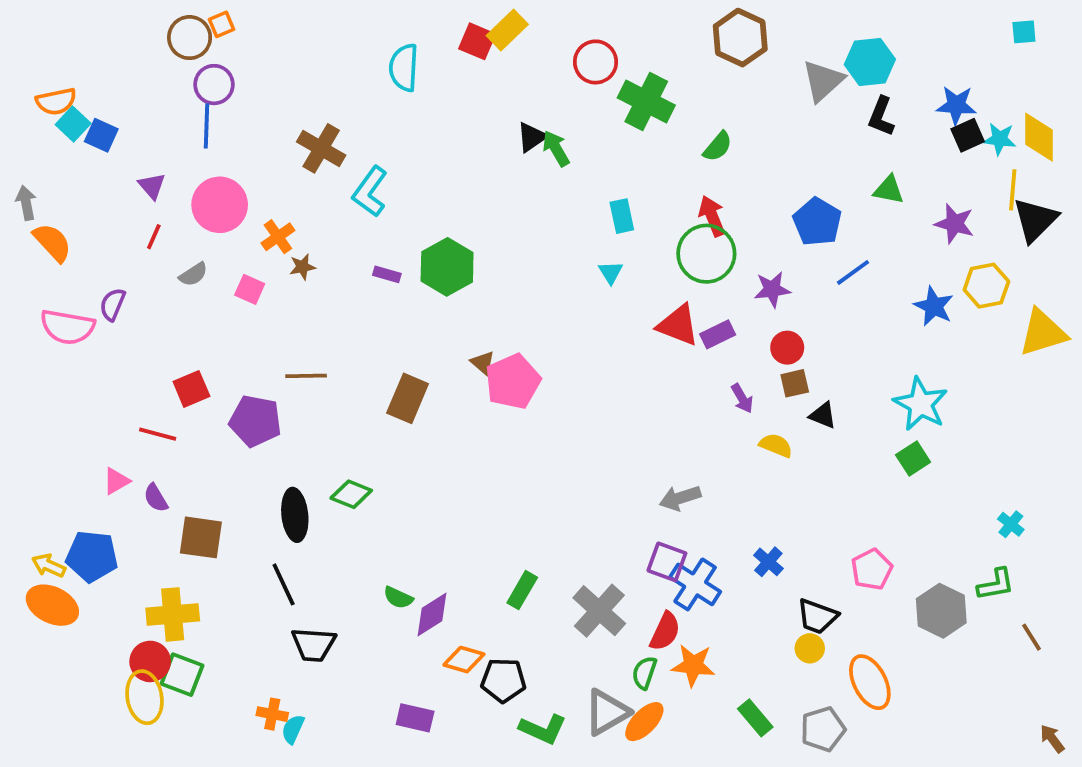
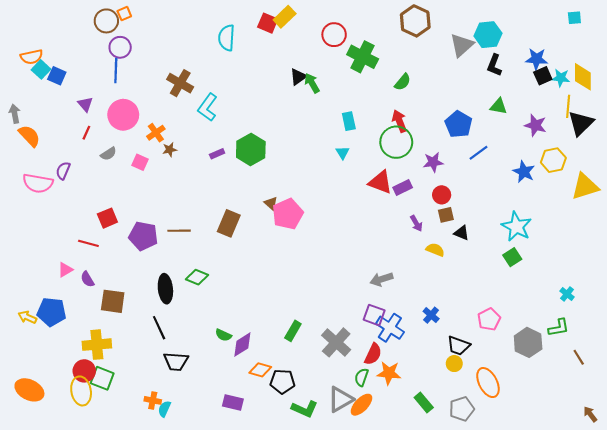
purple rectangle: (387, 274) -> (217, 154), turned -40
brown line: (306, 376) -> (179, 231), moved
orange ellipse: (52, 605) -> (29, 390), moved

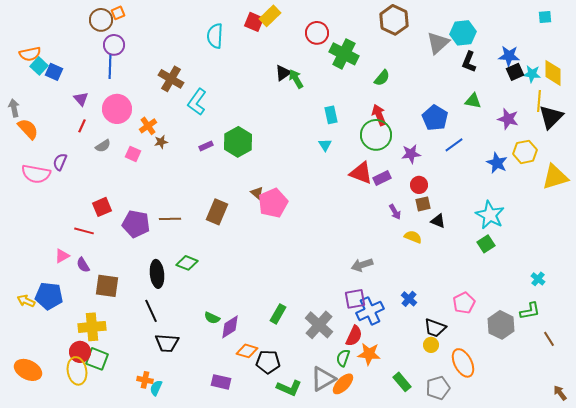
purple square: (374, 315) -> (355, 299), turned -30
blue cross: (390, 328) -> (370, 311), turned 32

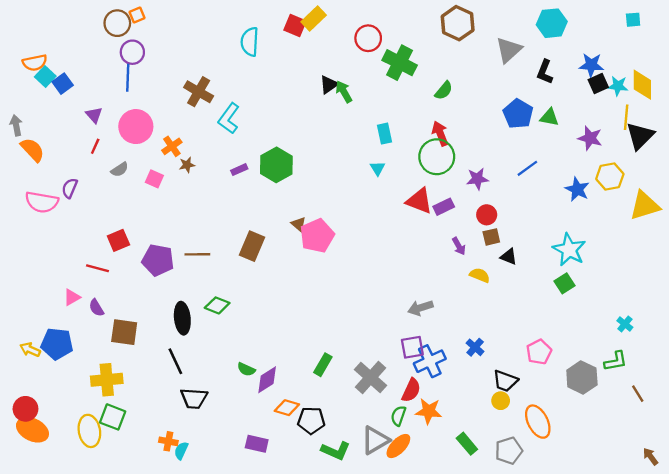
cyan hexagon: (463, 33) -> (552, 23), moved
blue square: (54, 72) -> (63, 84), turned 30
blue pentagon: (435, 118) -> (518, 114), moved
red circle: (80, 352) -> (25, 409), moved

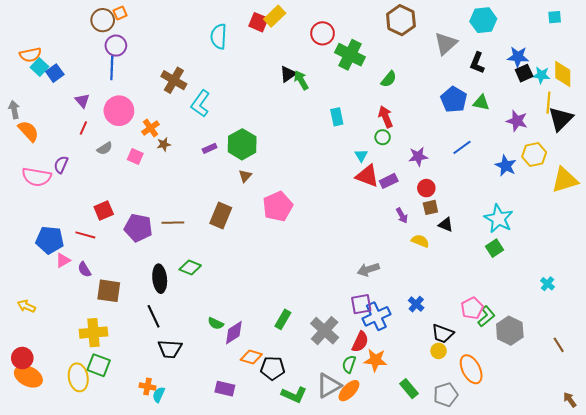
green circle: (437, 157) -> (383, 137), size x0.5
cyan triangle: (377, 168) -> (361, 156), moved
brown triangle: (298, 224) -> (245, 176), moved, turned 32
blue pentagon: (57, 344) -> (50, 240), moved
green L-shape: (616, 361) -> (486, 316), moved, turned -30

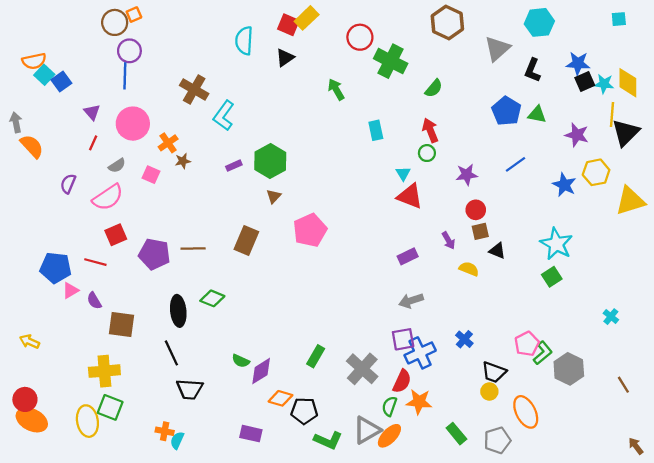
black triangle: (288, 74) -> (285, 58), moved
pink semicircle: (37, 177) -> (108, 197), moved, turned -44
purple rectangle: (389, 181) -> (408, 256), moved

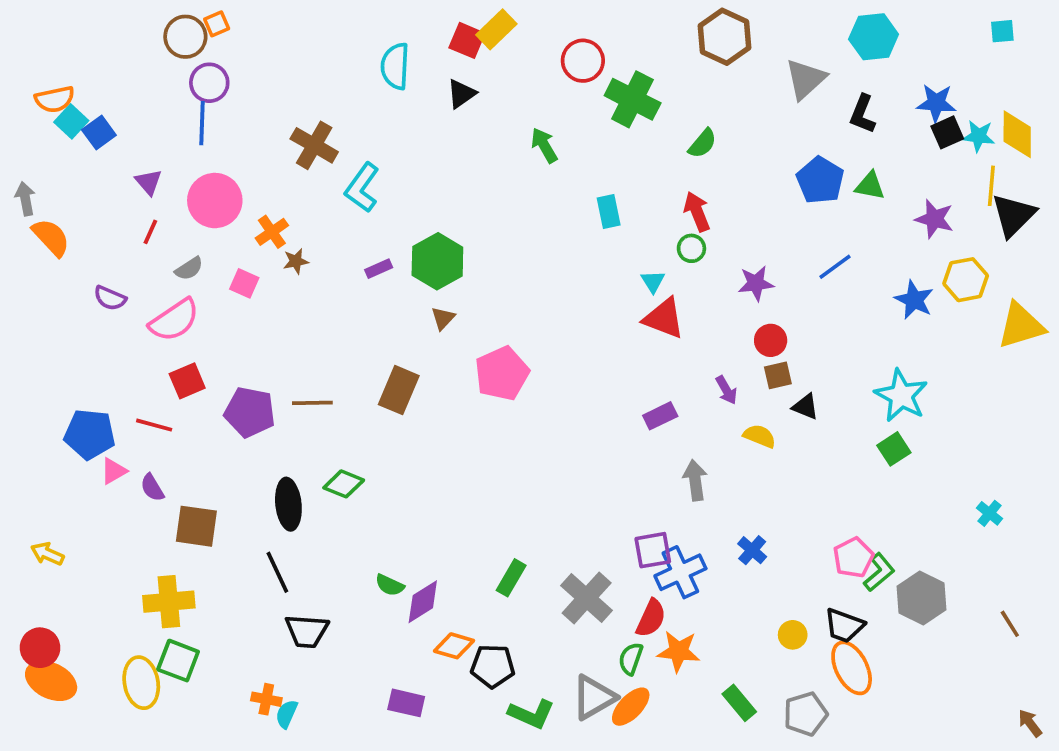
purple semicircle: (68, 184) -> (110, 298), turned -90
gray arrow: (411, 301) -> (695, 480), moved, turned 100
black trapezoid: (494, 372) -> (844, 626), moved

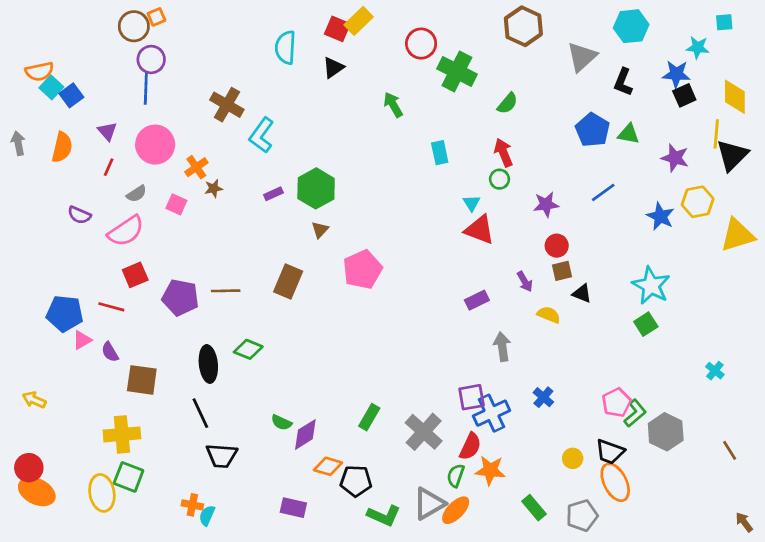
cyan star: (979, 136) -> (698, 48), moved
orange semicircle: (51, 237) -> (62, 147), moved, turned 56

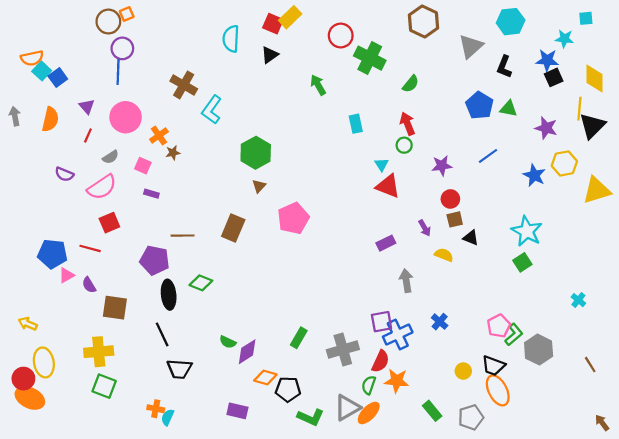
purple rectangle: (273, 194) -> (151, 194), moved, turned 40
purple pentagon: (180, 297) -> (155, 260), moved
gray cross: (424, 432) -> (343, 350), turned 32
yellow ellipse: (102, 493) -> (44, 362), moved

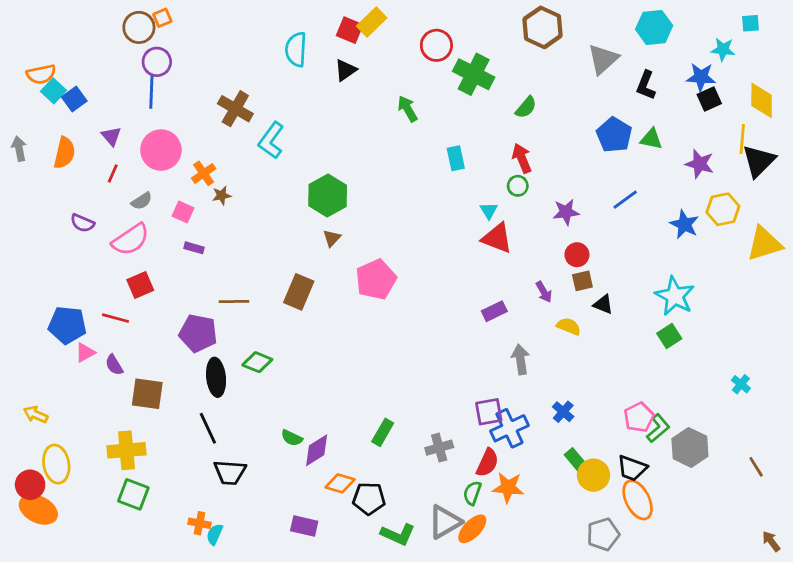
gray cross: (343, 350) -> (439, 448), size x0.7
yellow circle: (463, 371) -> (593, 475), size x1.5
green rectangle: (432, 411) -> (577, 461), moved

